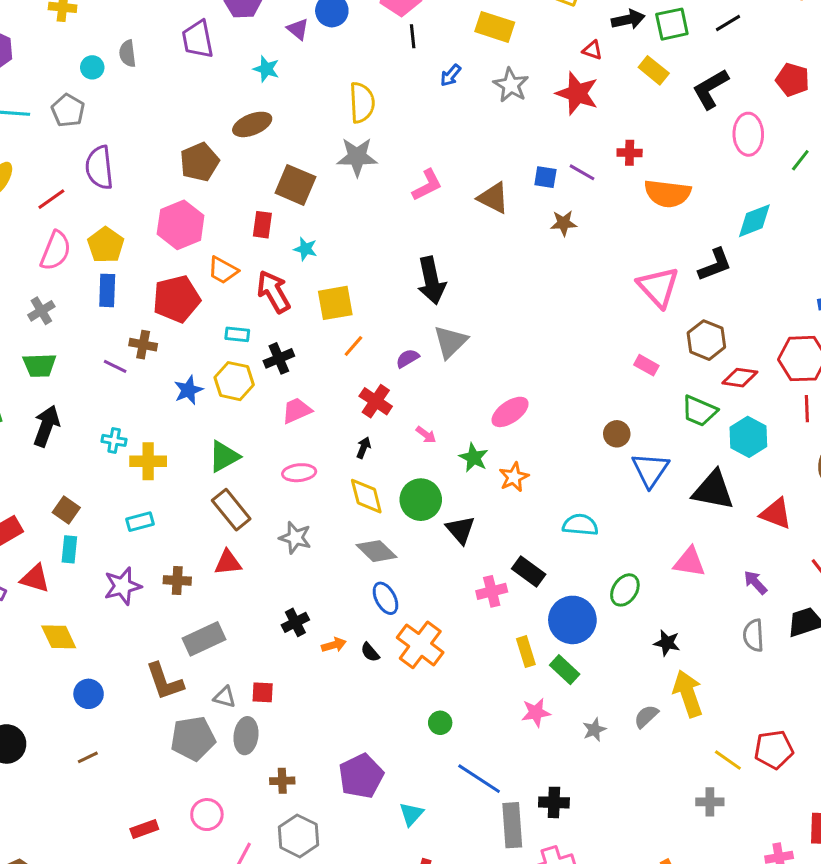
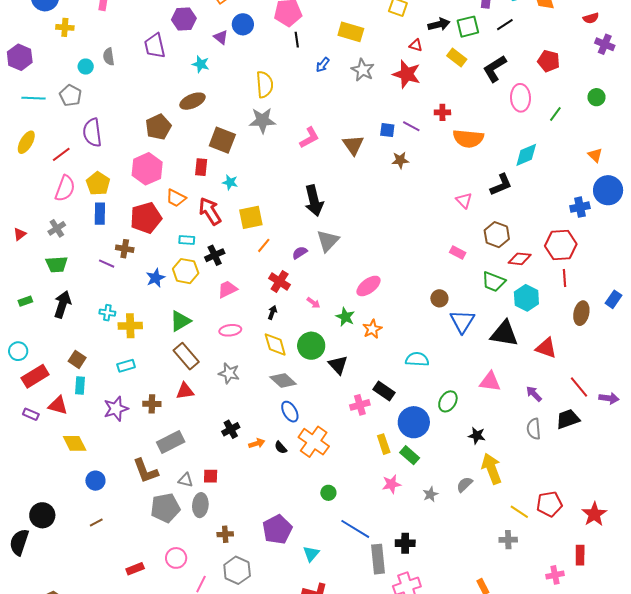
brown triangle: (493, 198) -> (353, 145), turned 30
pink triangle: (658, 287) -> (464, 200), size x0.6

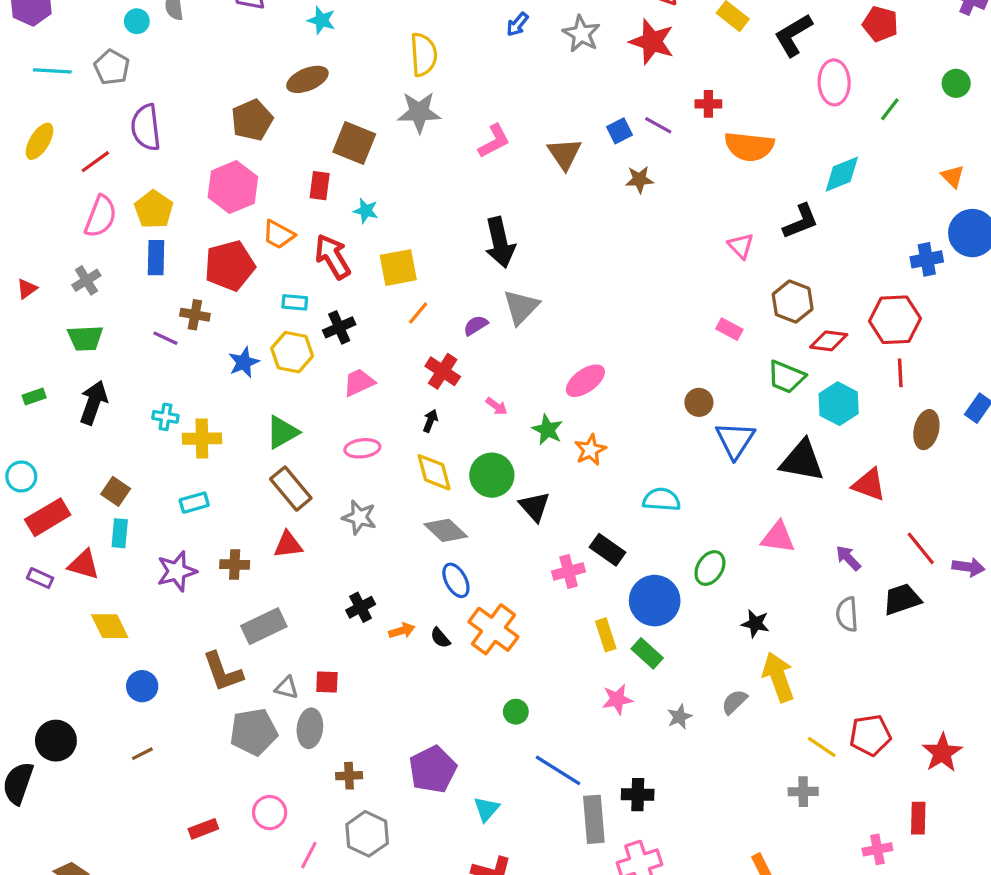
blue square: (387, 130) -> (620, 131), turned -35

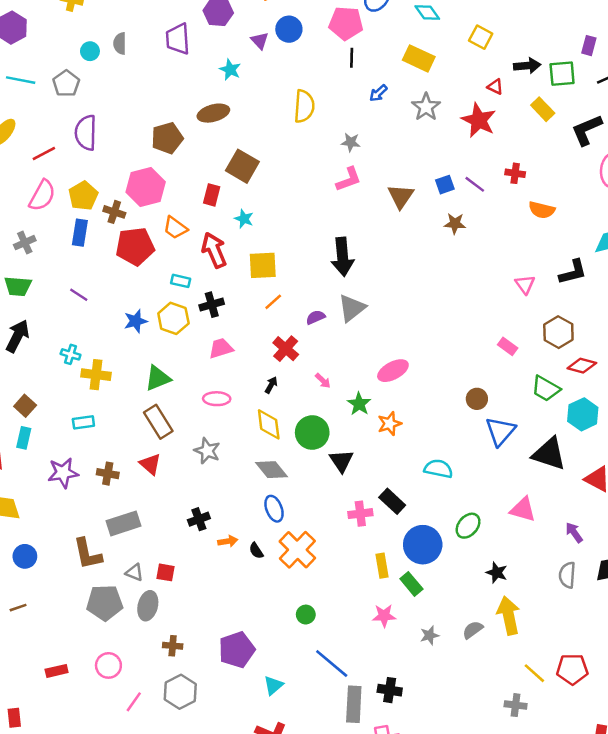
gray star: (419, 112) -> (351, 142), moved, size x0.6
orange semicircle: (749, 146) -> (542, 210), size x0.7
brown cross: (195, 315) -> (114, 212), moved
red triangle: (288, 545) -> (150, 464), turned 40

